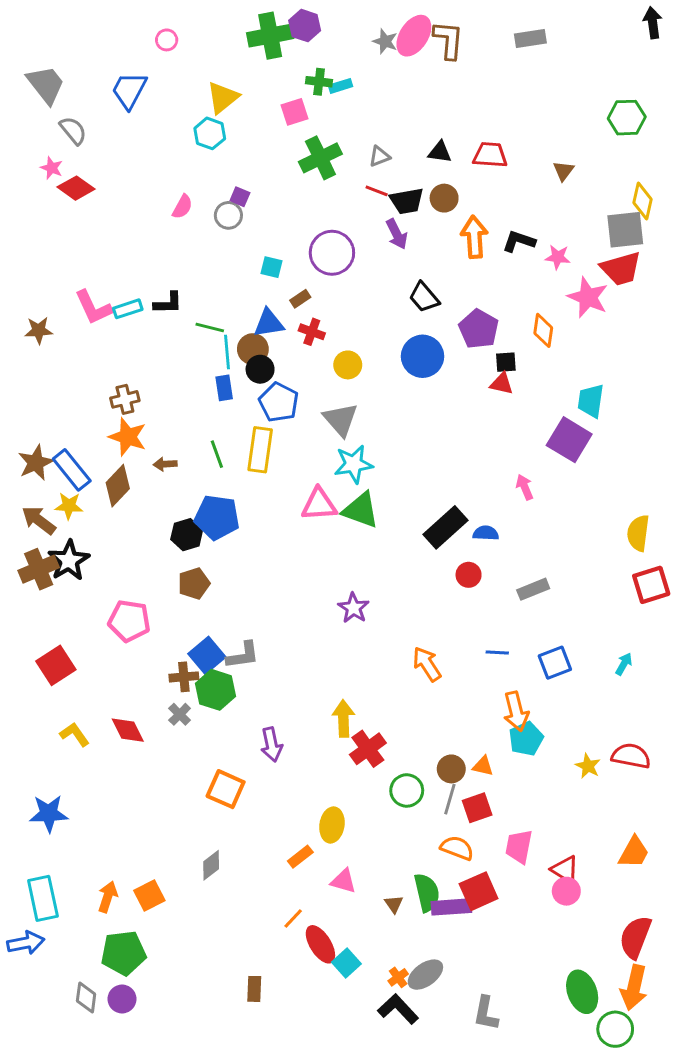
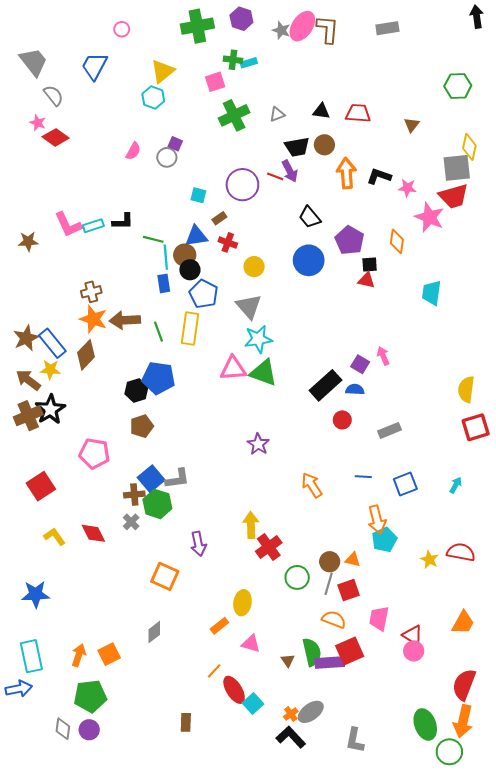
purple hexagon: (305, 26) -> (241, 19), moved
red line: (377, 191) -> (275, 176), moved
purple square: (569, 440) -> (360, 364), moved, size x0.6
brown arrow: (165, 464) -> (125, 320), moved, size x1.8

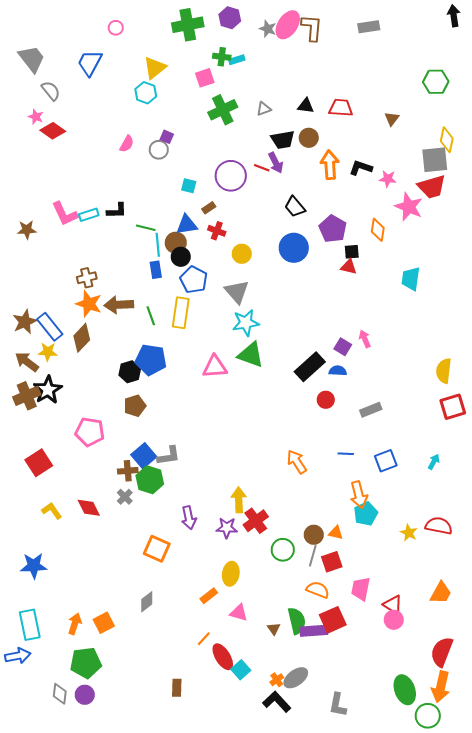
pink triangle: (233, 368) -> (215, 367), moved
purple star: (258, 444) -> (227, 528), moved, turned -30

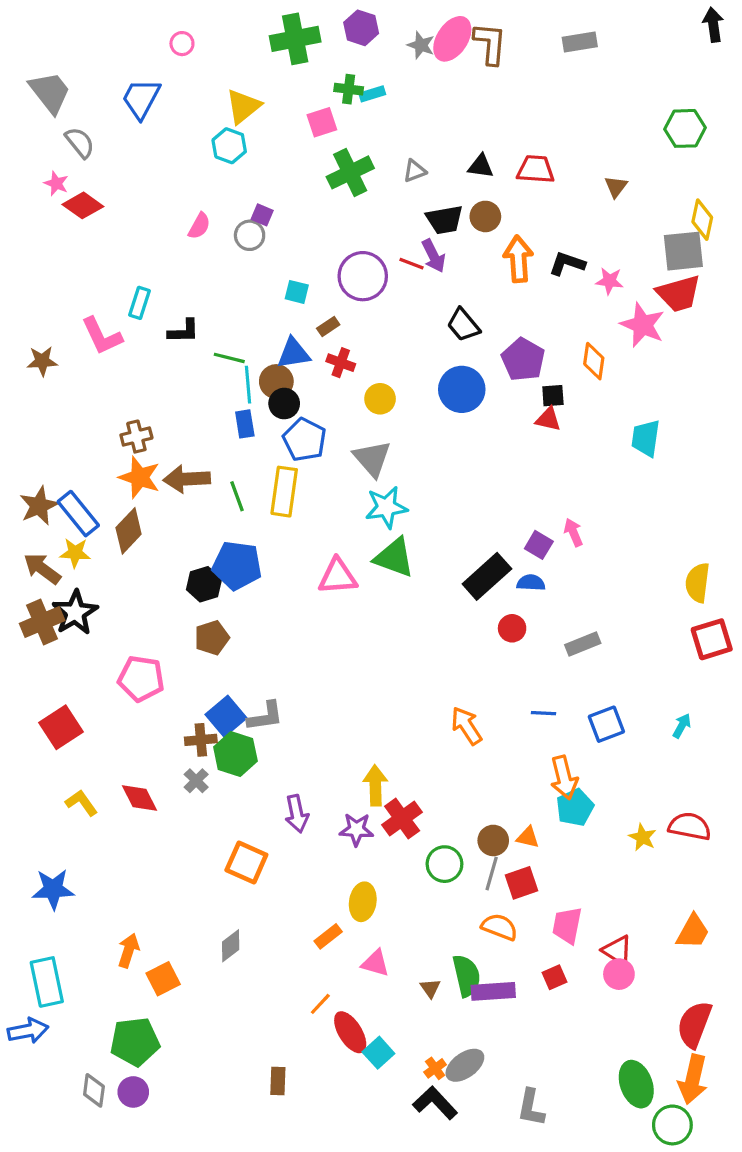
cyan rectangle: (89, 215) -> (140, 303), moved, turned -54
red square: (333, 620) -> (555, 977), moved, size x0.6
orange arrow: (75, 624) -> (129, 950), moved

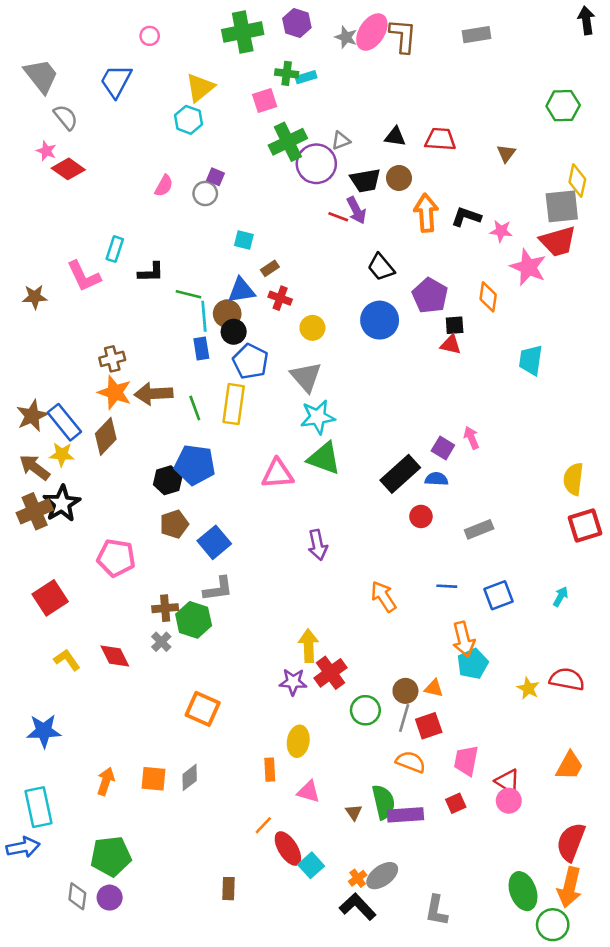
purple circle: (363, 276) -> (316, 164), moved
blue square: (226, 716) -> (214, 542), moved
purple arrow: (297, 814) -> (318, 545), moved
orange rectangle: (328, 936) -> (270, 770), turned -55
orange square: (163, 979) -> (154, 779), moved, turned 32

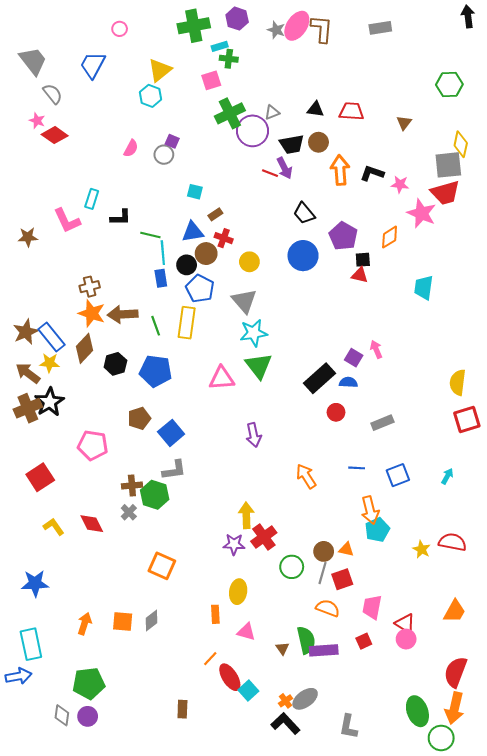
cyan rectangle: (306, 77) -> (220, 46), moved
orange diamond: (488, 297) -> (390, 237), turned 50
brown circle: (227, 314) -> (206, 254), moved
green triangle: (324, 458) -> (259, 366), turned 32
black hexagon: (168, 480) -> (115, 364), moved

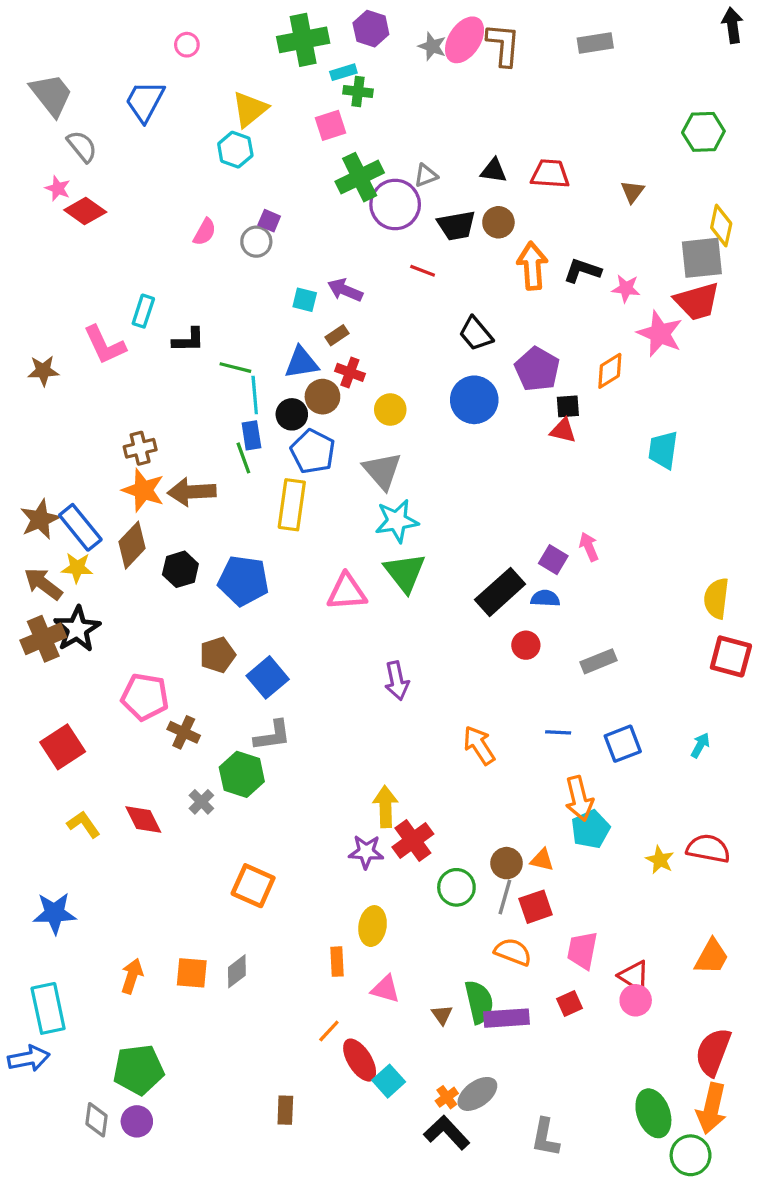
purple arrow: (284, 168) -> (345, 290), moved, turned 140
green line: (156, 326) -> (243, 458), moved
red square: (467, 419) -> (731, 656), turned 32
brown cross: (132, 485) -> (184, 732), moved, turned 30

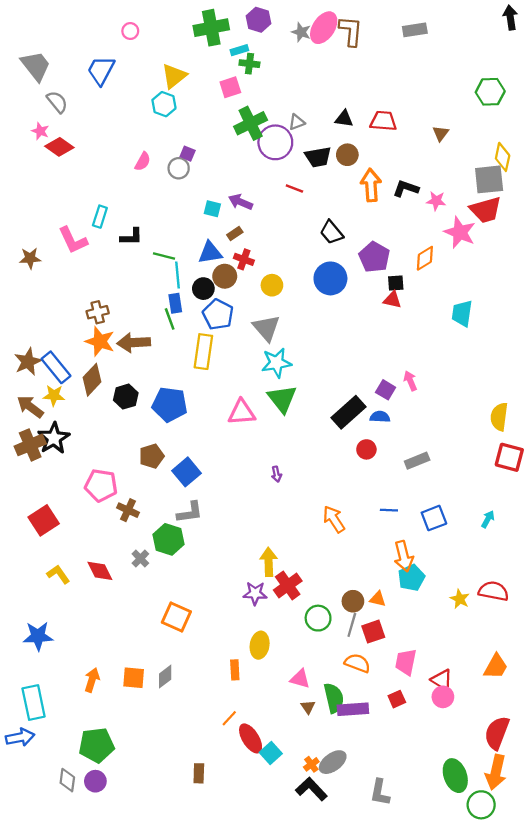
purple arrow: (397, 681) -> (276, 474), size x0.6
pink triangle: (385, 989) -> (300, 679), moved

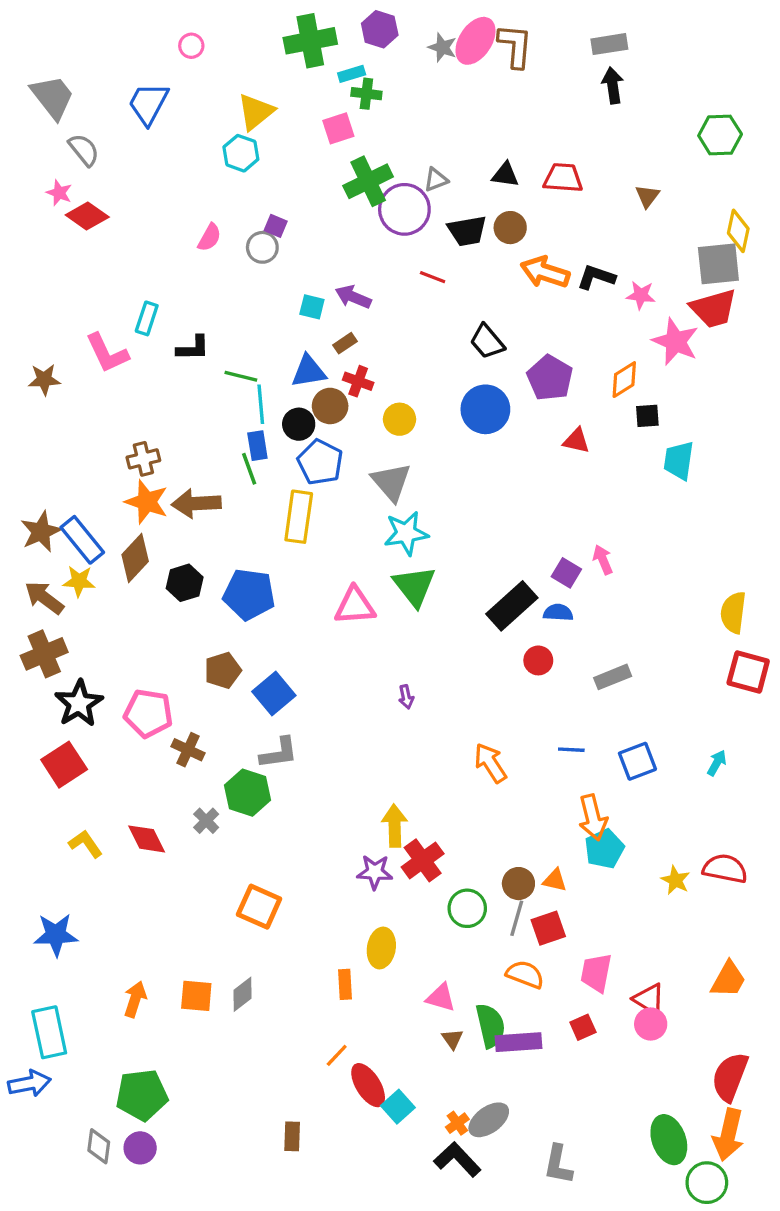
black arrow: (510, 18) -> (613, 85), moved
orange arrow: (371, 185) -> (545, 272), turned -68
black square: (396, 283) -> (647, 416), moved
black star: (54, 438) -> (79, 703), moved

